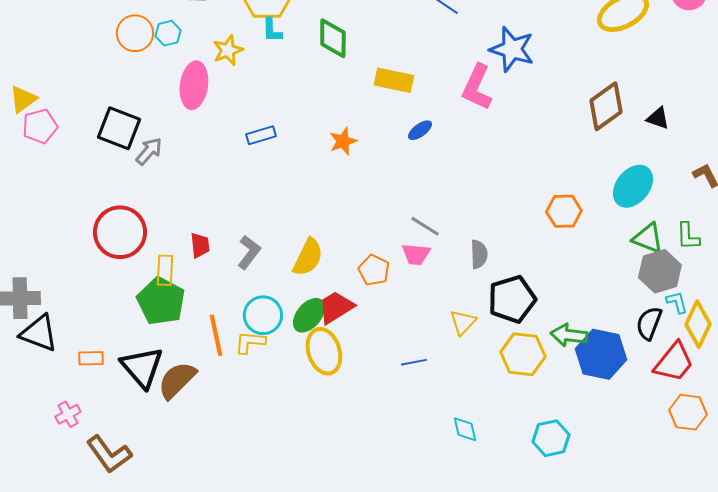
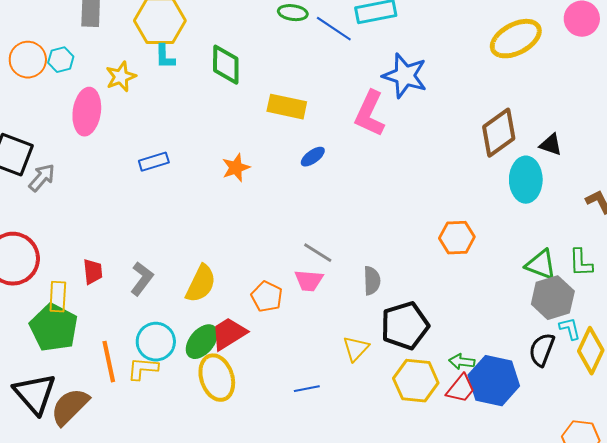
cyan ellipse: (633, 186) -> (526, 180), moved, turned -39
green arrow: (569, 335) -> (462, 362), size x0.7
red trapezoid: (674, 362) -> (461, 389), moved, size x0.7

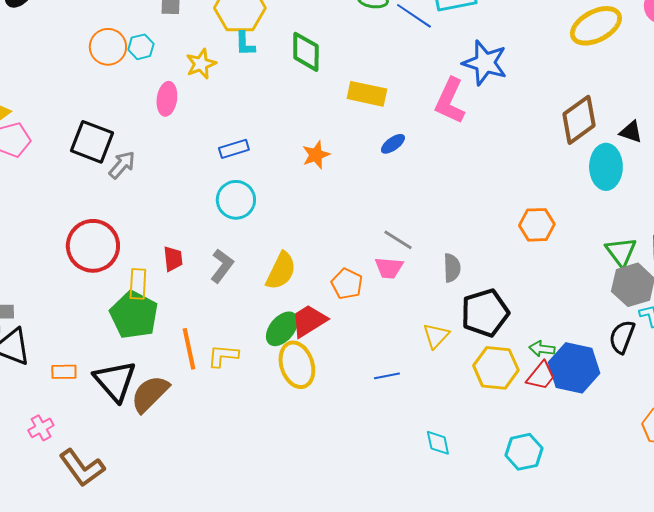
pink ellipse: (87, 112) -> (167, 99), size x0.7
green triangle: (541, 265) -> (621, 252), turned 32
cyan circle: (156, 342) -> (236, 200), moved

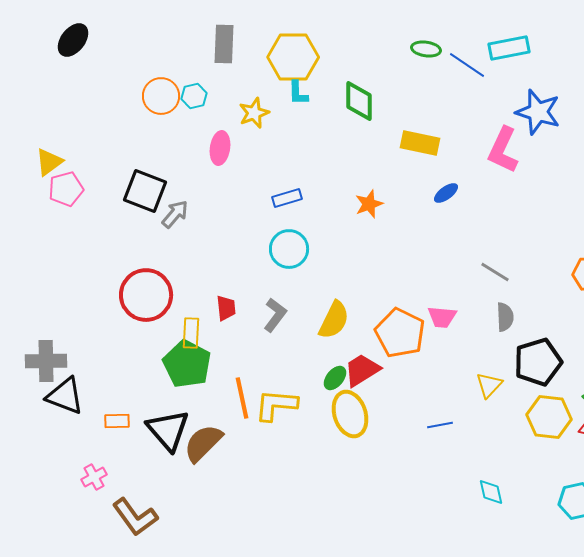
gray line: (398, 240) -> (495, 272), moved
orange pentagon: (347, 284) -> (400, 333), size x1.6
green ellipse: (282, 329) -> (335, 378), size x0.7
yellow L-shape: (223, 356) -> (276, 405), size x1.4

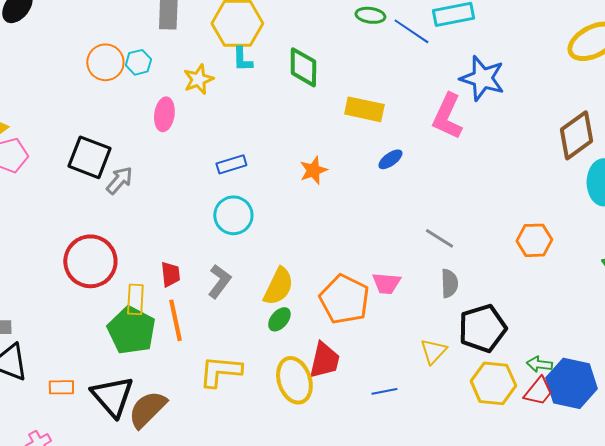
red trapezoid: (362, 370) -> (324, 360), moved, turned 135
green ellipse: (335, 378) -> (279, 319), moved
orange line: (242, 398) -> (175, 320), moved

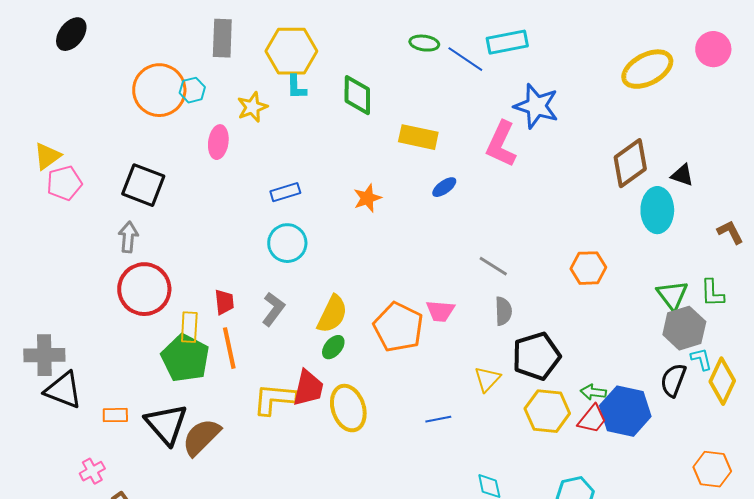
orange circle: (105, 62) -> (159, 90), size x1.4
gray arrow: (119, 180) -> (128, 237), moved, turned -36
red trapezoid: (324, 360) -> (308, 388), moved

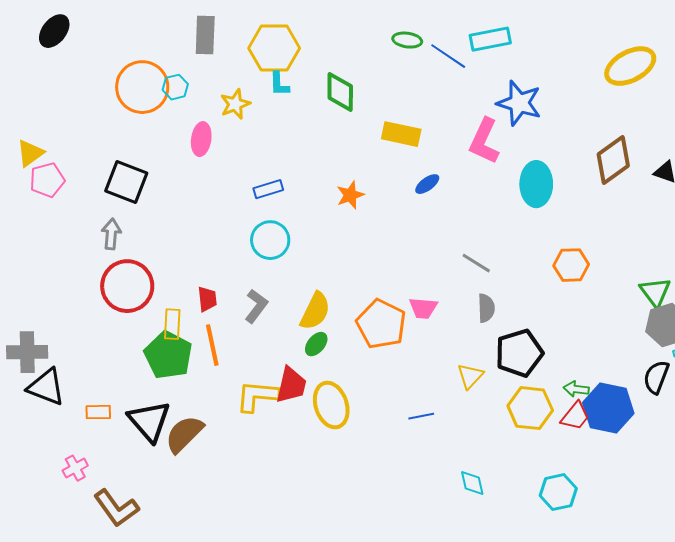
cyan ellipse: (657, 210) -> (536, 184), moved

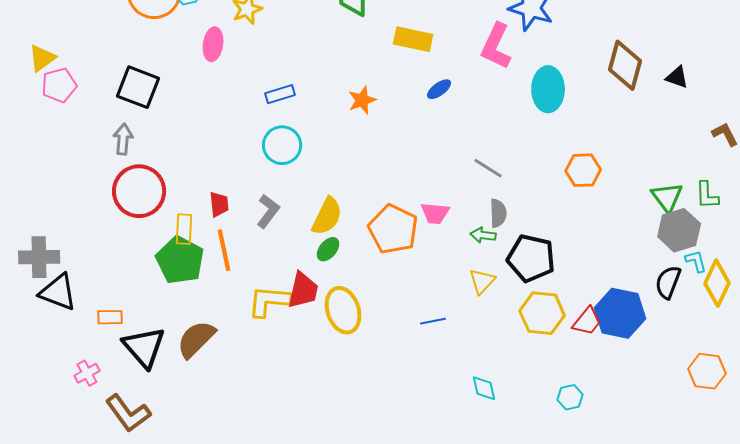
brown diamond: (613, 160) -> (625, 65), turned -39
black pentagon: (519, 353) -> (531, 258), turned 30
green arrow: (576, 389) -> (483, 235), moved
black triangle: (149, 421) -> (144, 347), moved
cyan hexagon: (558, 492) -> (570, 397), size x0.7

